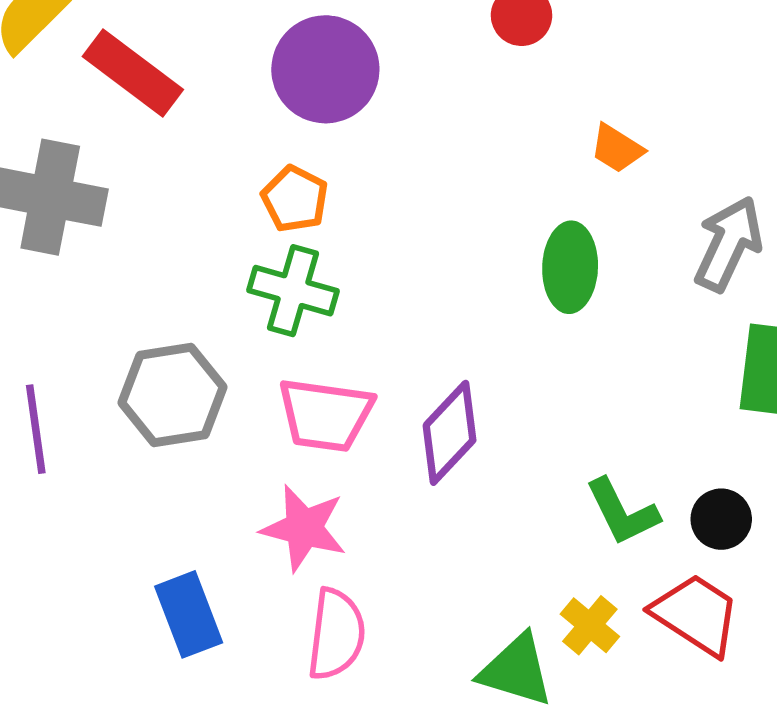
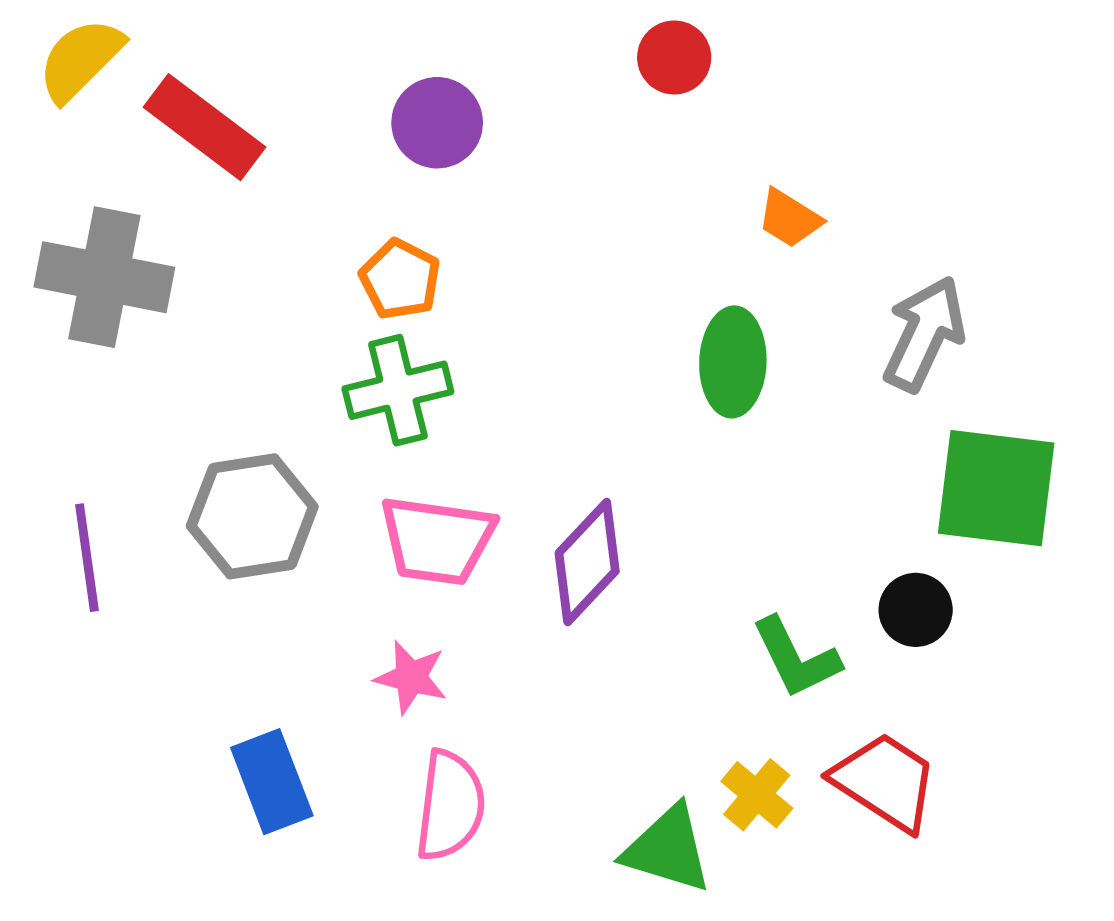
purple circle: (325, 69) -> (437, 123), size x0.7
green cross: (293, 291) -> (398, 390), turned -30
black circle: (721, 519) -> (916, 610), moved
pink star: (304, 528) -> (411, 677), size x0.7

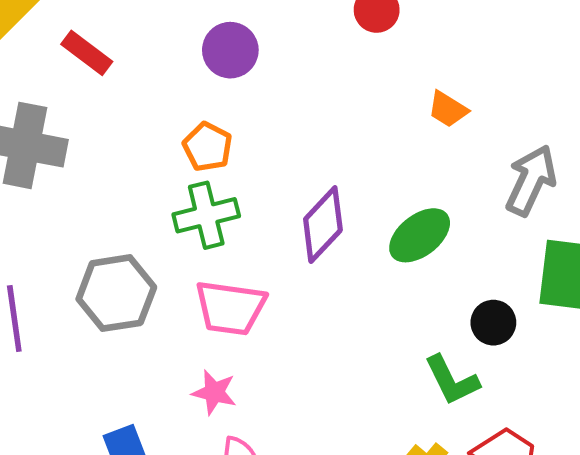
red rectangle: (204, 127) -> (87, 53), size x0.7
green ellipse: (733, 362) -> (420, 235), moved, turned 50
purple diamond: (587, 562) -> (323, 225), moved
black circle: (916, 610) -> (493, 323), moved

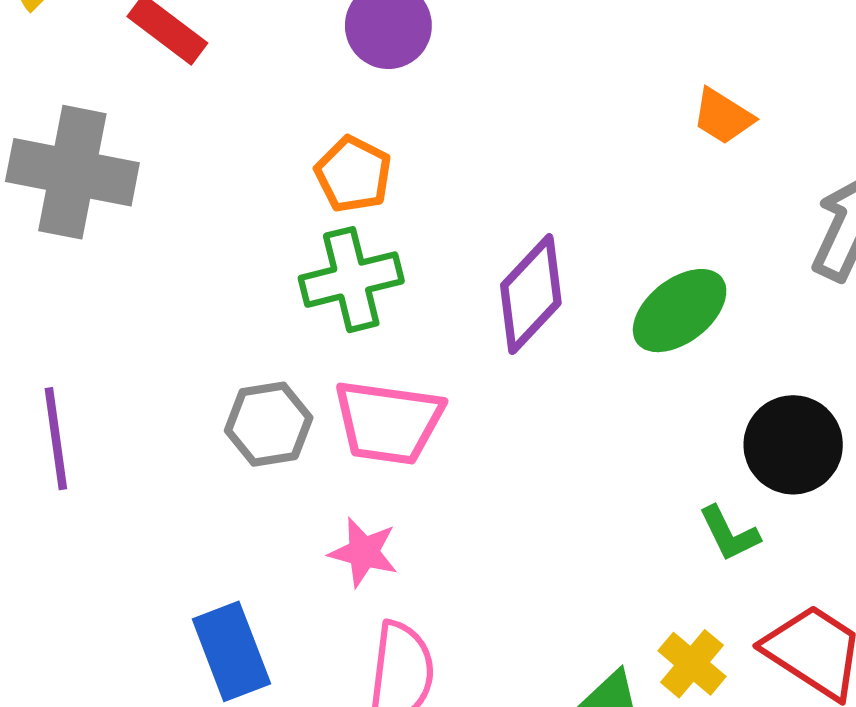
gray hexagon: (116, 293) -> (269, 424), moved, size x0.7
black circle: (493, 323) -> (793, 445), size x1.4
green L-shape: (452, 380) -> (729, 534), size x0.7

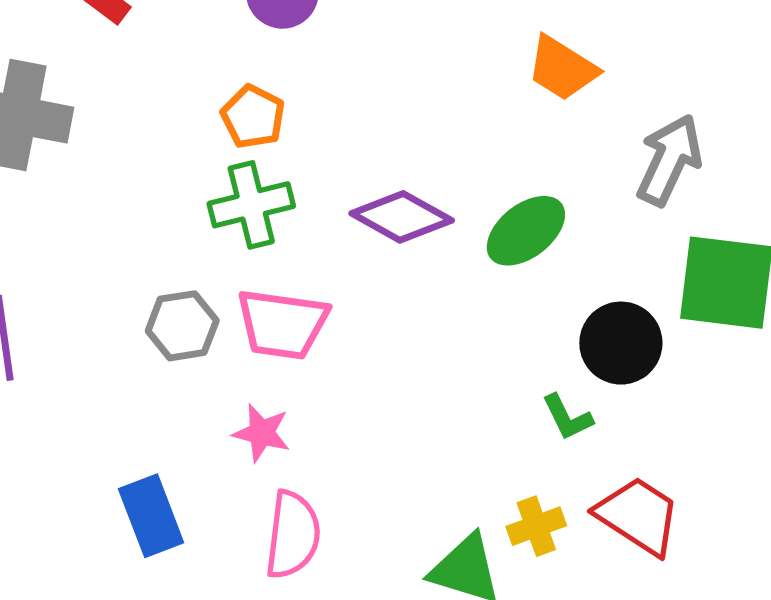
orange trapezoid: (723, 116) -> (562, 68), size x1.4
purple diamond: (531, 294) -> (402, 217), turned 76
yellow cross: (692, 664) -> (536, 526), turned 30

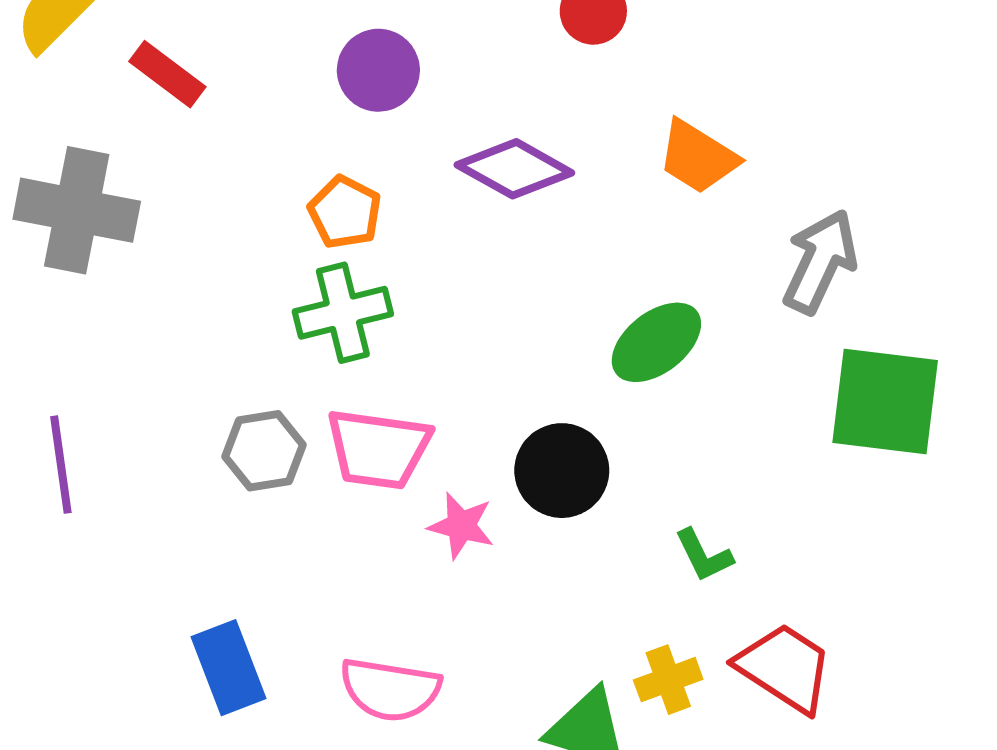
purple diamond: (402, 217) -> (514, 169), moved
black circle: (621, 343) -> (562, 471), moved
pink star: (262, 433) -> (461, 526), moved
pink semicircle: (293, 535) -> (390, 689), turned 92

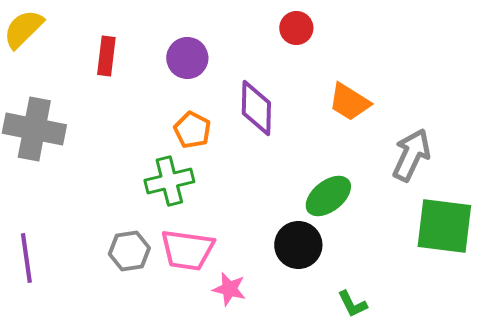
red rectangle: (167, 74) -> (106, 56), moved, turned 60
purple diamond: (514, 169) -> (256, 108), turned 62
orange pentagon: (345, 212) -> (192, 130), moved
black circle: (562, 471) -> (298, 245), moved

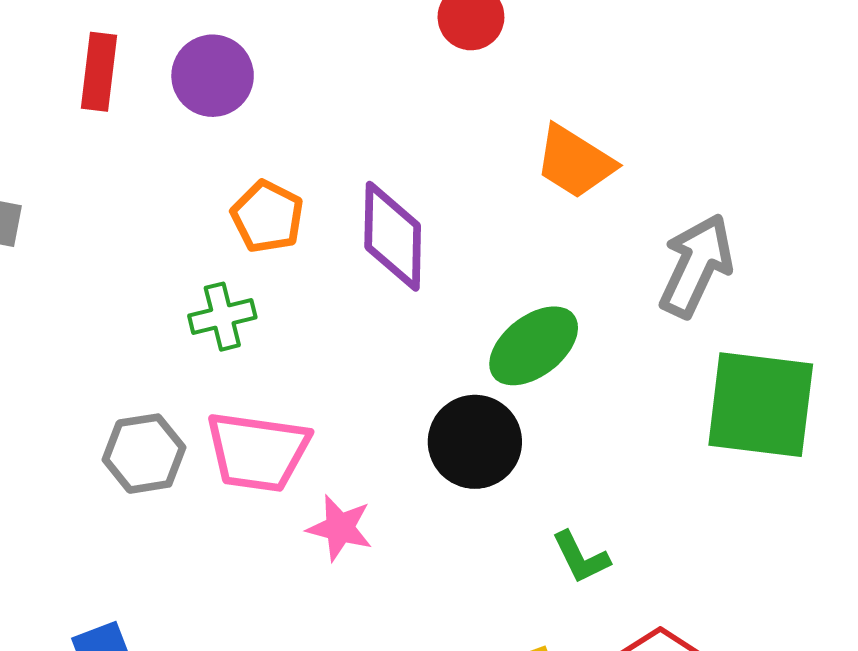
purple circle: (187, 58) -> (213, 76), moved
purple diamond: (256, 108) -> (393, 236), moved
green cross: (169, 181) -> (222, 317), size x0.7

